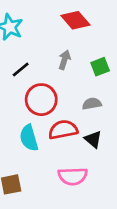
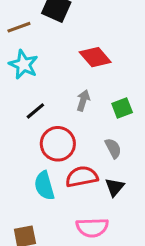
gray semicircle: (92, 104) -> (113, 148), turned 72
black triangle: (93, 139) -> (115, 187), turned 30

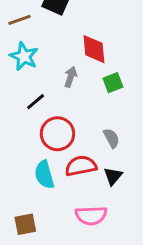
red diamond: (95, 57) -> (94, 49), turned 36
gray arrow: (83, 100) -> (71, 77), moved
green square: (122, 108) -> (113, 83), moved

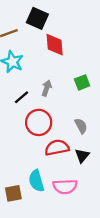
red diamond: (94, 49) -> (55, 45), moved
gray arrow: (71, 77) -> (47, 88), moved
cyan semicircle: (44, 175) -> (36, 181), moved

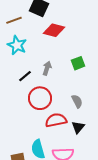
red diamond: (55, 45) -> (54, 30), turned -70

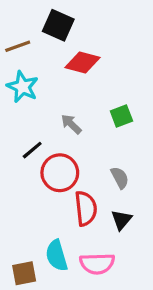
gray arrow: (47, 68) -> (71, 124), turned -64
black line: (25, 76) -> (32, 150), moved
red semicircle: (56, 120) -> (86, 208), turned 95

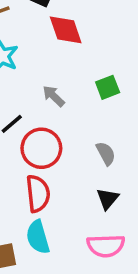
red diamond: (83, 62) -> (66, 30), turned 56
red semicircle: (86, 208) -> (38, 194), moved
pink semicircle: (97, 264) -> (106, 246), moved

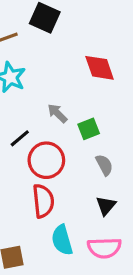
red diamond: (66, 30) -> (100, 68), moved
green square: (108, 87) -> (89, 129), moved
cyan semicircle: (38, 237) -> (62, 240), moved

